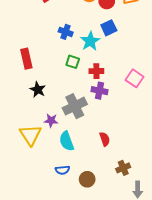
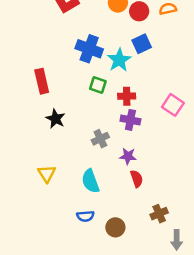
blue cross: (66, 32) -> (89, 49), size x1.5
gray cross: (75, 106) -> (100, 139), size x0.6
purple star: (51, 121) -> (128, 156), moved
yellow triangle: (30, 135) -> (47, 174), size x0.7

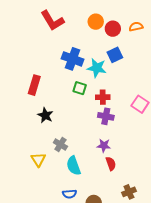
cyan star: (119, 60) -> (97, 68), turned -30
red rectangle: (42, 81) -> (34, 85), turned 30
gray cross: (100, 139) -> (60, 145), moved, turned -32

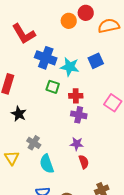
red L-shape: (52, 21) -> (24, 34), moved
orange semicircle: (136, 27) -> (109, 26), size x1.5
red circle: (113, 29) -> (86, 13), moved
blue square: (115, 55) -> (96, 61), moved

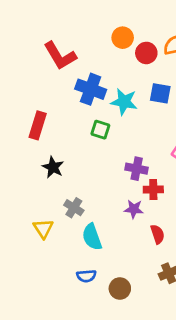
red circle: (86, 13) -> (146, 53), moved
blue square: (96, 61) -> (160, 93), turned 35
red cross: (76, 96) -> (153, 190), moved
red semicircle: (84, 162) -> (157, 234), moved

